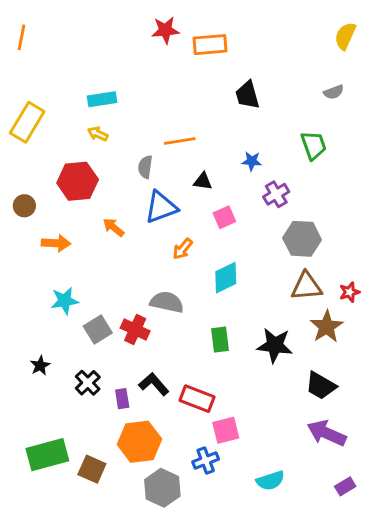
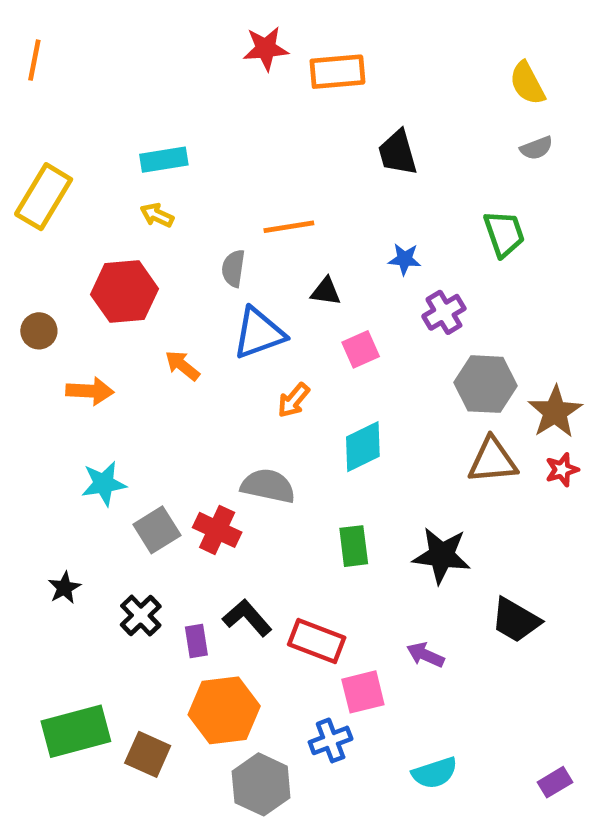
yellow semicircle: (345, 36) -> (527, 83), moved, turned -52
brown star: (327, 327) -> (555, 412), moved
purple arrow: (327, 433) -> (425, 655), moved, size x0.6

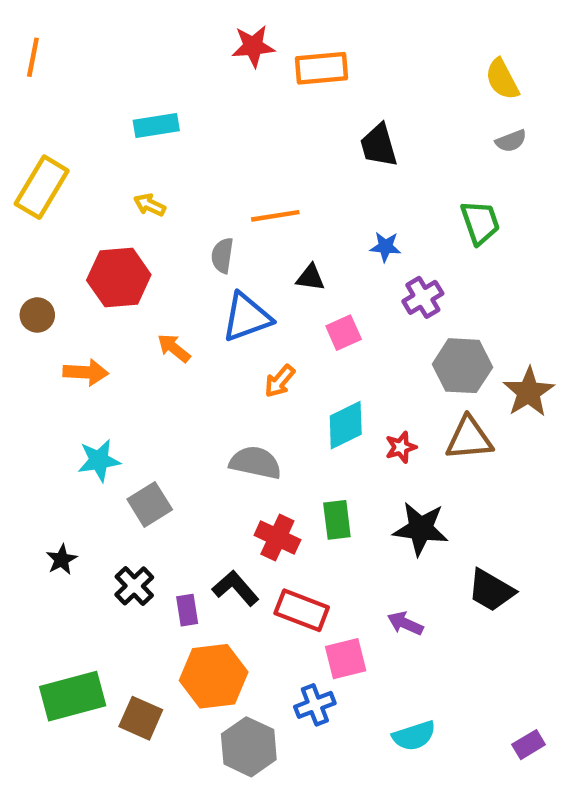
cyan rectangle: (164, 160) -> (156, 126), moved
red star: (562, 470) -> (401, 447), moved
red cross: (217, 530) -> (277, 537), moved

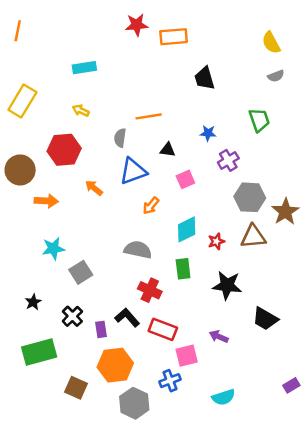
brown circle: (37, 315) -> (20, 170), size x1.6
green rectangle: (337, 520) -> (183, 269), moved
green rectangle: (73, 696) -> (39, 352), moved
purple rectangle: (529, 745) -> (291, 385), moved

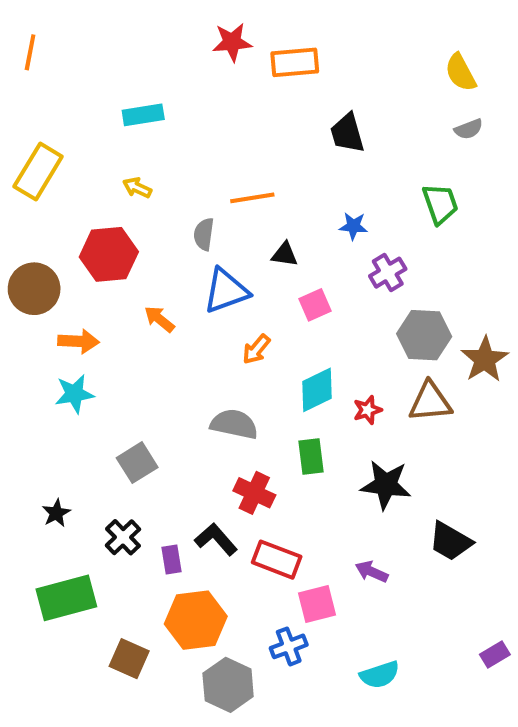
cyan star: (53, 249) -> (74, 394), moved

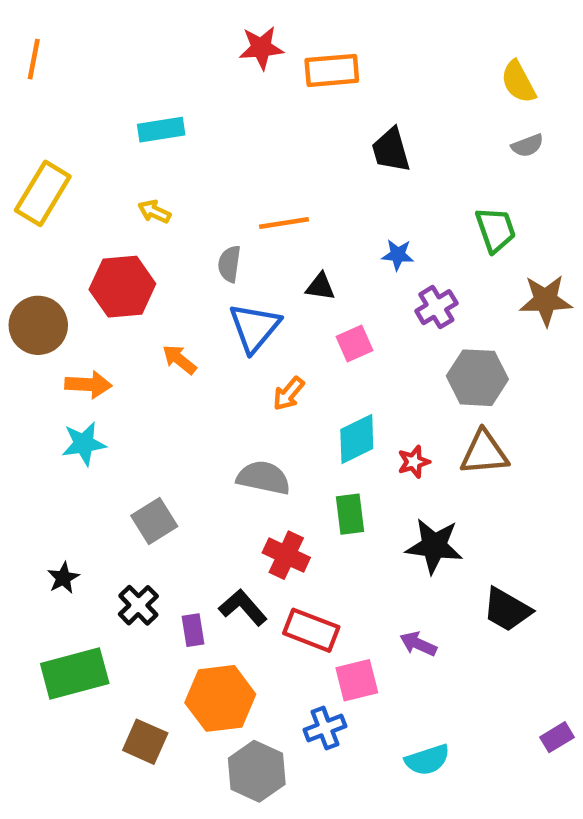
blue triangle: (226, 291) -> (254, 328), turned -30
brown star: (485, 359) -> (546, 300), moved, turned 30

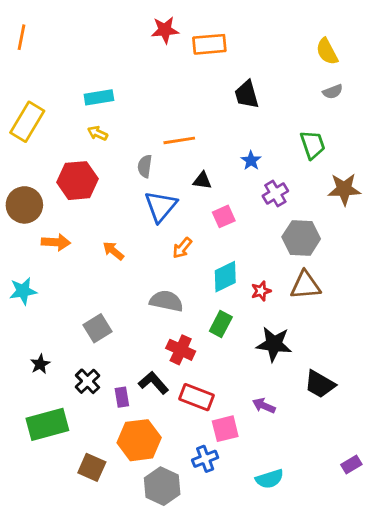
cyan rectangle: (161, 130) -> (99, 97), moved
blue star: (398, 255) -> (251, 160), turned 30
orange arrow: (179, 359) -> (113, 251), moved
cyan star: (84, 444) -> (23, 291), moved
green rectangle: (350, 514) -> (221, 324), turned 35

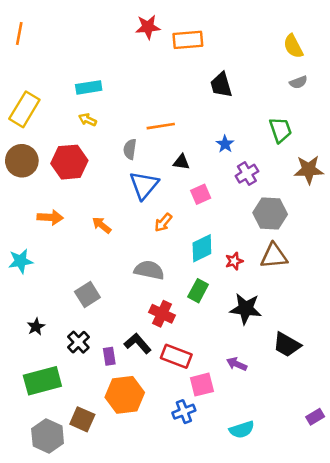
brown circle: (24, 205) -> (22, 161), moved
gray hexagon: (162, 486) -> (48, 436), moved

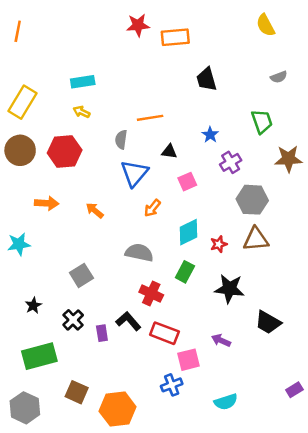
yellow semicircle: (293, 46) -> (266, 25), moved
orange hexagon: (125, 395) -> (118, 409), moved
gray hexagon: (48, 436) -> (25, 408), moved

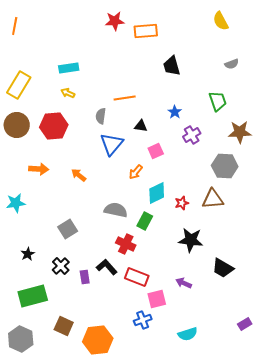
gray hexagon: (252, 200) -> (225, 166), moved
orange arrow: (152, 208) -> (136, 172), moved
green rectangle: (185, 272) -> (145, 221), moved

